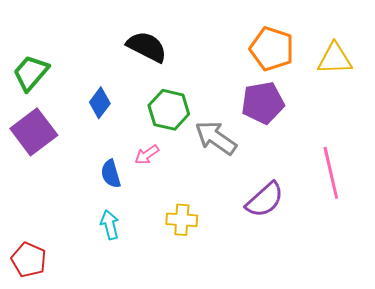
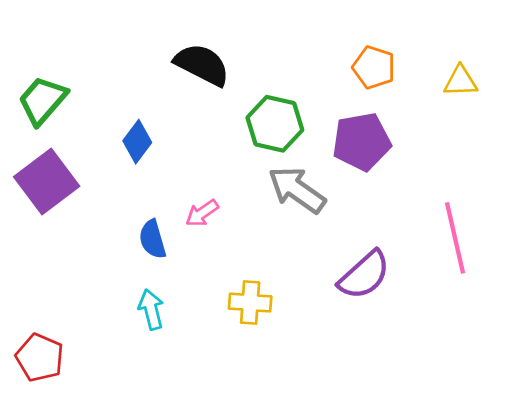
orange pentagon: (272, 49) -> (374, 67), size x0.7
yellow triangle: (335, 59) -> (461, 81), size x0.7
green hexagon: (169, 110) -> (275, 124), moved

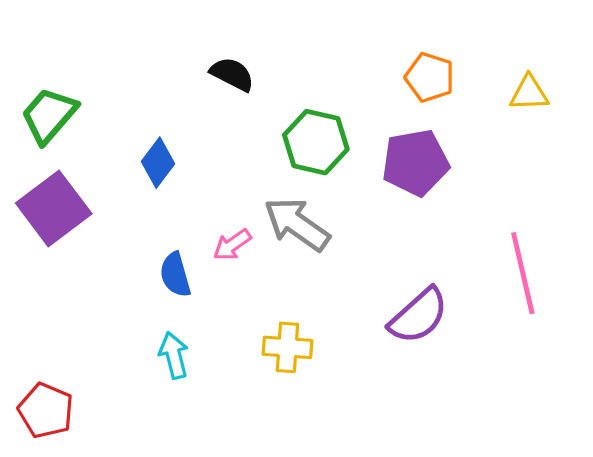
black semicircle: (202, 65) -> (232, 74), size x0.7
gray arrow: (297, 190) -> (297, 224), moved

